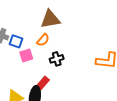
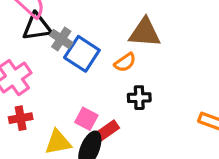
blue square: (16, 41) -> (82, 54), size x1.5
pink square: (26, 55) -> (86, 119), moved, turned 32

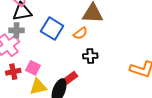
gray cross: (61, 39) -> (16, 30), moved, turned -32
pink square: (86, 119) -> (33, 68), moved

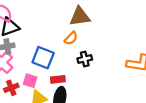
blue square: (52, 29) -> (43, 58), moved
red rectangle: (70, 78) -> (58, 79), moved, turned 40

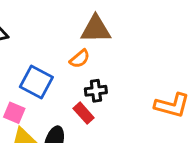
red rectangle: (58, 79) -> (84, 113), moved, turned 48

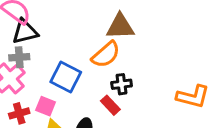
orange semicircle: (80, 59) -> (106, 55), size x1.5

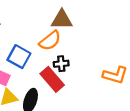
red rectangle: (110, 105) -> (52, 79), size x1.6

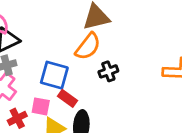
red rectangle: (52, 79) -> (68, 98), moved, size x0.6

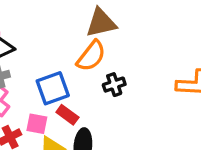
blue square: (54, 75) -> (53, 88), turned -36

